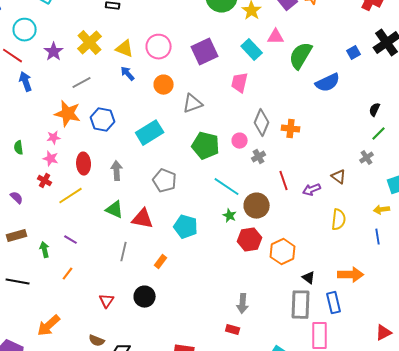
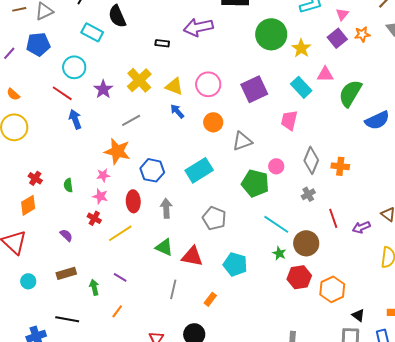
blue hexagon: (103, 120) -> (152, 170), moved
pink circle: (240, 141) -> (276, 166), moved

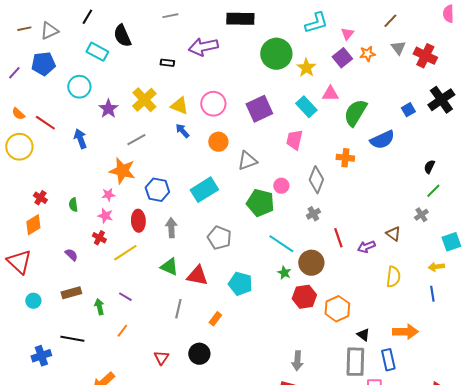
red line: (62, 93) -> (45, 123), moved
orange cross: (340, 166) -> (345, 158), moved

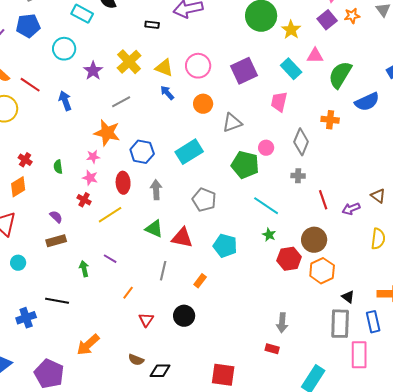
gray cross: (313, 214) -> (298, 176), turned 32
brown circle: (311, 263) -> (314, 240), moved
brown rectangle: (71, 293) -> (56, 241), moved
orange line: (122, 331) -> (128, 293), moved

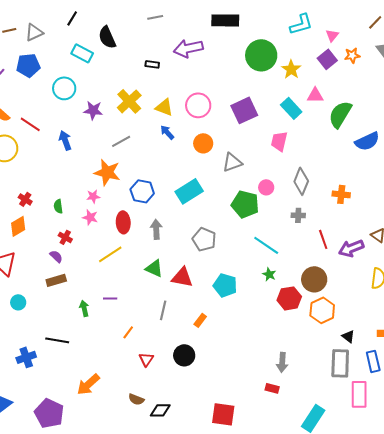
purple star: (93, 71) -> (93, 110), turned -30
orange cross: (330, 120) -> (341, 194), moved
red cross: (84, 200) -> (65, 237), moved
purple arrow: (351, 209) -> (351, 248), size x1.4
purple line: (110, 259) -> (110, 298), turned -32

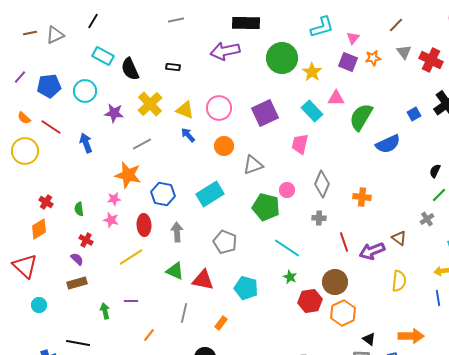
black semicircle: (107, 37) -> (130, 69), moved
purple arrow: (188, 48) -> (225, 51), moved
purple square: (327, 59) -> (348, 62), turned -30
blue pentagon: (28, 65) -> (49, 86), moved

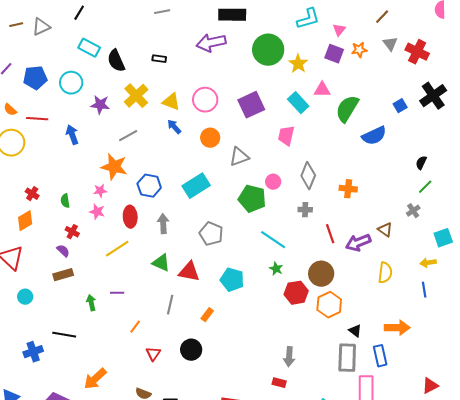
red line: (51, 127) -> (37, 119), turned -30

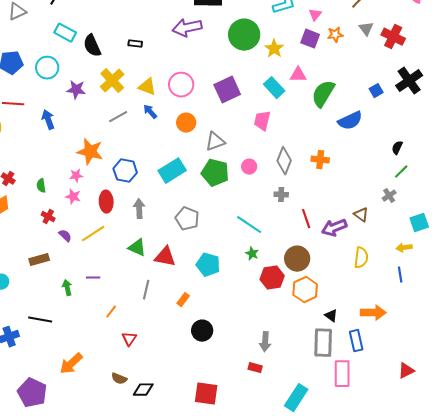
gray line: (128, 136) -> (118, 117), moved
orange cross: (348, 189) -> (320, 160), moved
green pentagon: (252, 199) -> (215, 173), moved
purple semicircle: (63, 251) -> (65, 236), moved
black circle: (191, 350) -> (202, 331), moved

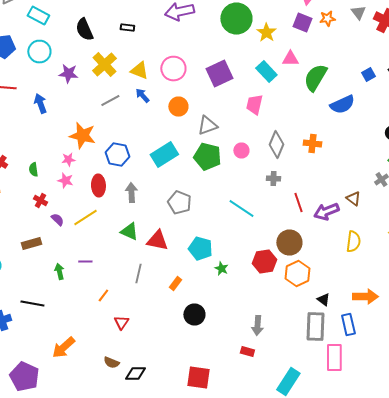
cyan rectangle: (65, 33) -> (38, 16), moved
green star: (252, 254) -> (221, 268), moved

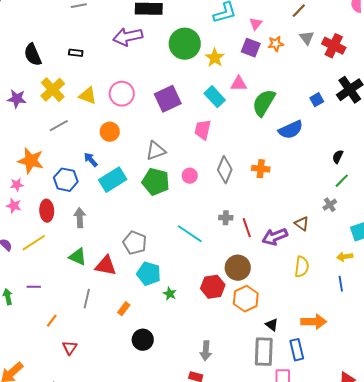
blue arrow: (142, 96) -> (91, 160), moved
orange circle: (178, 106) -> (110, 132), moved
gray cross: (273, 178) -> (226, 218), moved
gray pentagon: (179, 202) -> (135, 243), moved

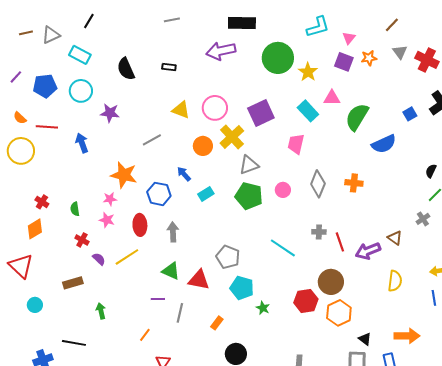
yellow cross: (53, 90) -> (232, 137), moved
cyan rectangle: (113, 180) -> (206, 194), size x0.6
purple line: (34, 287) -> (158, 299), moved

